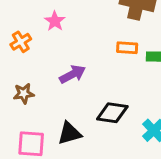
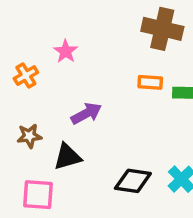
black diamond: (112, 113) -> (133, 181), moved
black triangle: (70, 133) -> (67, 157), moved

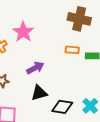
pink star: (66, 51) -> (23, 32), size x1.5
black triangle: (67, 157) -> (39, 93), moved

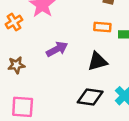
black triangle: (39, 93) -> (97, 61), moved

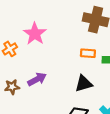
purple arrow: (57, 49) -> (37, 79), moved

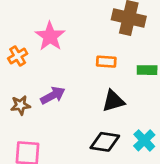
orange rectangle: (88, 53) -> (106, 62), moved

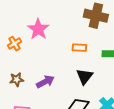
purple arrow: (53, 95) -> (45, 82), moved
black triangle: (113, 101) -> (85, 76), turned -36

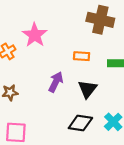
purple arrow: (45, 82) -> (56, 82), moved, turned -36

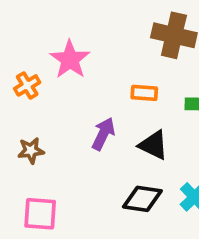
black triangle: (87, 89) -> (154, 145), turned -42

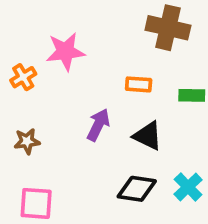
pink star: (70, 59) -> (65, 52), turned 30

